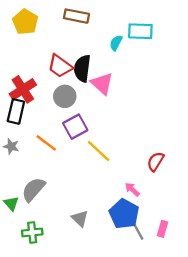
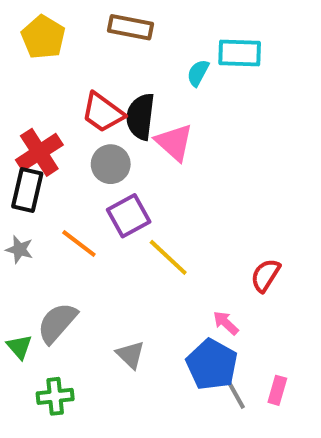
gray triangle: (80, 219) -> (131, 355), moved

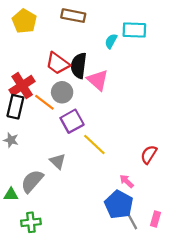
orange line: (79, 244) -> (44, 102), moved
green triangle: (19, 347) -> (11, 195), turned -48
gray triangle: (131, 355) -> (58, 161), moved

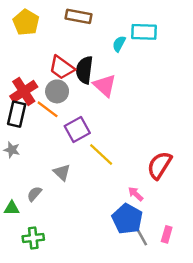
gray circle: (62, 92) -> (57, 91), moved
red semicircle: (149, 155) -> (160, 165), size x1.4
gray semicircle: (32, 181) -> (34, 194), size x0.6

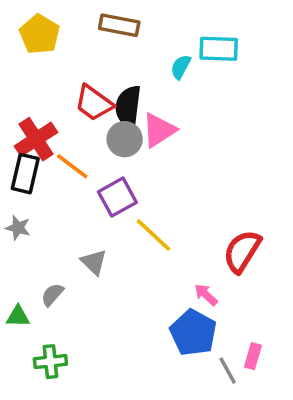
pink triangle: (105, 85) -> (159, 130), turned 45
gray circle: (57, 91) -> (125, 139), moved
gray line: (142, 237) -> (228, 371), moved

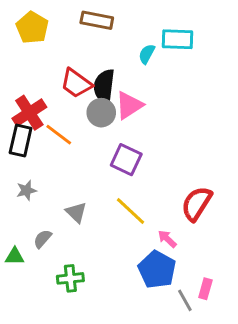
purple square: (117, 197) -> (126, 160), moved, turned -36
gray star: (18, 228) -> (26, 190), moved, turned -30
yellow line: (154, 235) -> (131, 211), moved
green cross: (50, 362) -> (70, 278), moved

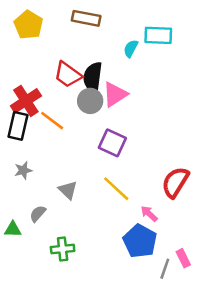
pink rectangle: (205, 289) -> (183, 258), turned -42
gray line: (185, 300) -> (165, 269), turned 48

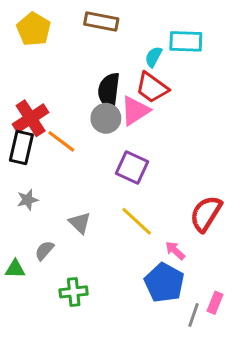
red trapezoid: (68, 75) -> (152, 88), moved
pink rectangle: (183, 258) -> (215, 303), turned 48

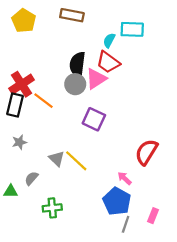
yellow line: (137, 221) -> (76, 161), moved
gray line: (194, 315) -> (126, 224), moved

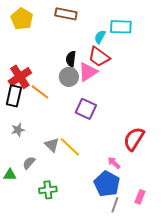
black semicircle: (77, 64) -> (71, 59), size x0.7

